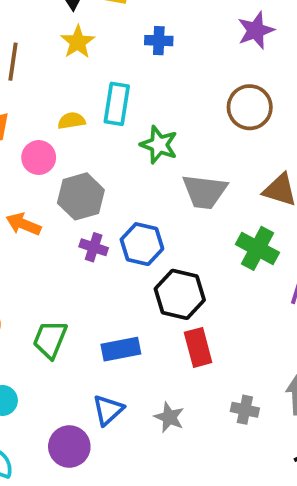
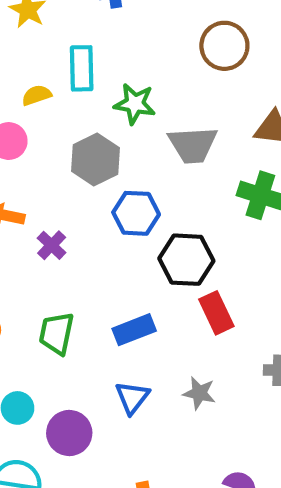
gray hexagon: (81, 196) -> (95, 159), moved
purple cross: (94, 247) -> (52, 245), moved, turned 36
purple circle: (69, 447) -> (69, 433), moved

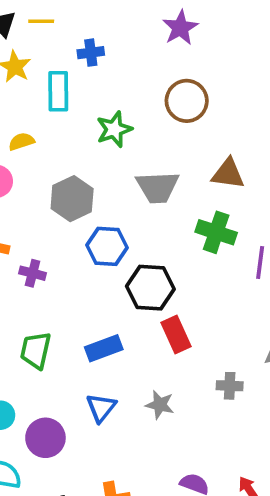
cyan rectangle: (82, 68) -> (58, 91), moved
green star: (135, 104) -> (114, 129), moved, turned -30
purple cross: (52, 245) -> (33, 273), turned -30

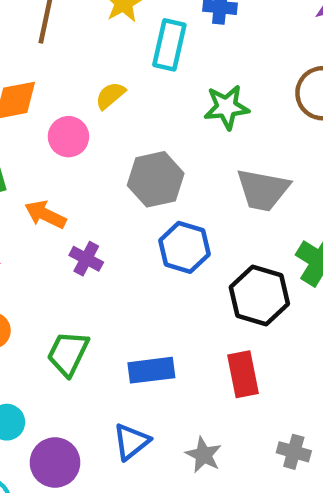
yellow semicircle: (21, 142) -> (110, 96), turned -35
black hexagon: (150, 288) -> (259, 295), moved

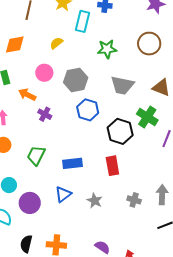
pink circle: (68, 137) -> (44, 73), moved

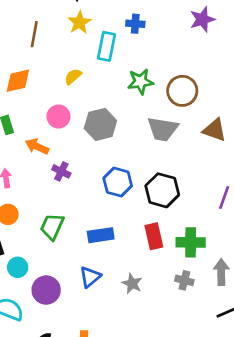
brown circle: (149, 44) -> (182, 91), moved
blue hexagon: (88, 110) -> (118, 182), moved
green cross: (147, 117) -> (191, 242), moved, turned -30

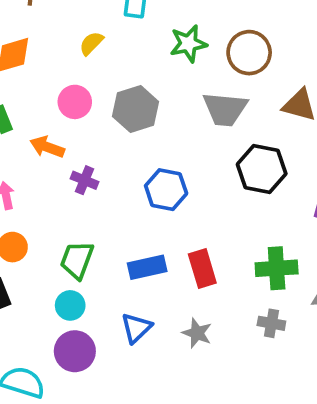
black hexagon: (162, 190) -> (262, 169), moved
red rectangle: (154, 236) -> (202, 268), moved
cyan circle: (18, 267) -> (70, 305), moved

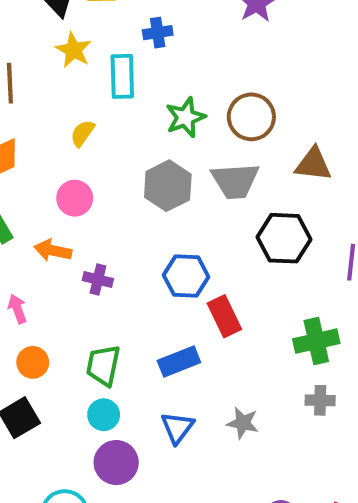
gray hexagon: (136, 109) -> (168, 186), moved
red rectangle: (202, 268) -> (224, 316), moved

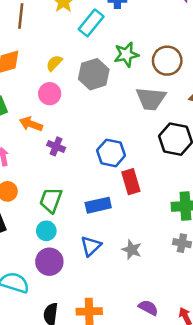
cyan rectangle: (122, 76) -> (91, 23), turned 32
yellow semicircle: (83, 133) -> (54, 63), moved
gray hexagon: (168, 186) -> (94, 74), moved

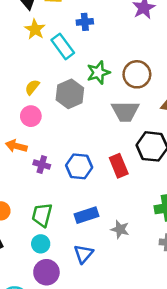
cyan rectangle: (91, 23) -> (63, 46), turned -70
blue hexagon: (111, 153) -> (79, 166), moved
red rectangle: (131, 182) -> (119, 166), moved
gray star: (132, 250) -> (120, 229), moved

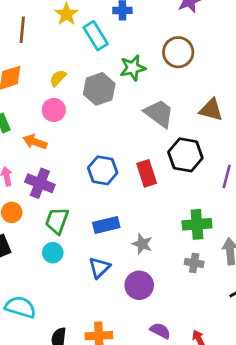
brown circle: (137, 74) -> (178, 52), moved
gray trapezoid: (125, 111) -> (159, 113), turned -148
purple cross: (42, 165) -> (40, 183), moved, size x1.5
purple circle: (46, 272) -> (139, 285), moved

